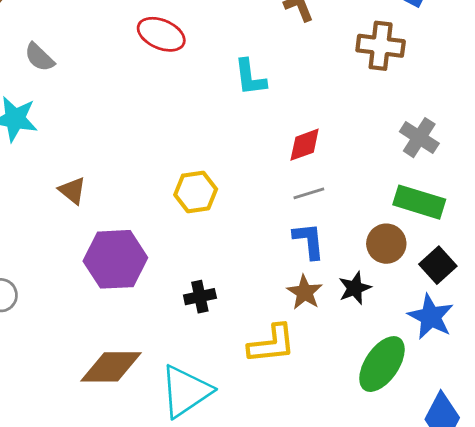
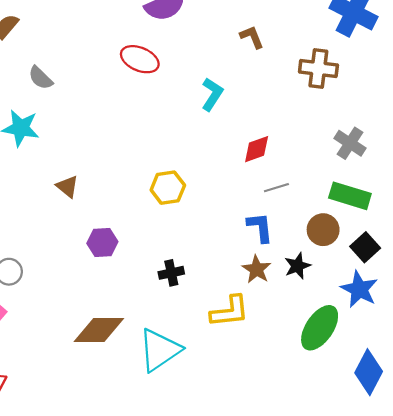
cyan L-shape: (250, 77) -> (212, 94), turned -140
gray line: (309, 193) -> (276, 188), moved
purple hexagon: (115, 259) -> (102, 243), size x0.6

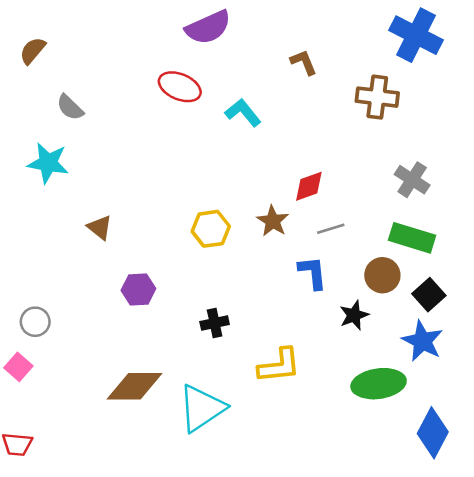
cyan L-shape: (212, 94) -> (243, 113), moved, turned -72
brown star: (257, 269) -> (273, 221), moved
green ellipse: (320, 328) -> (379, 384), turned 48

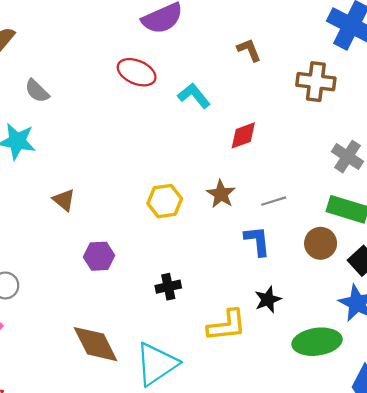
red diamond: (309, 186) -> (243, 135), moved
black star: (354, 315) -> (268, 300), moved
brown diamond: (135, 386) -> (96, 344), turned 63

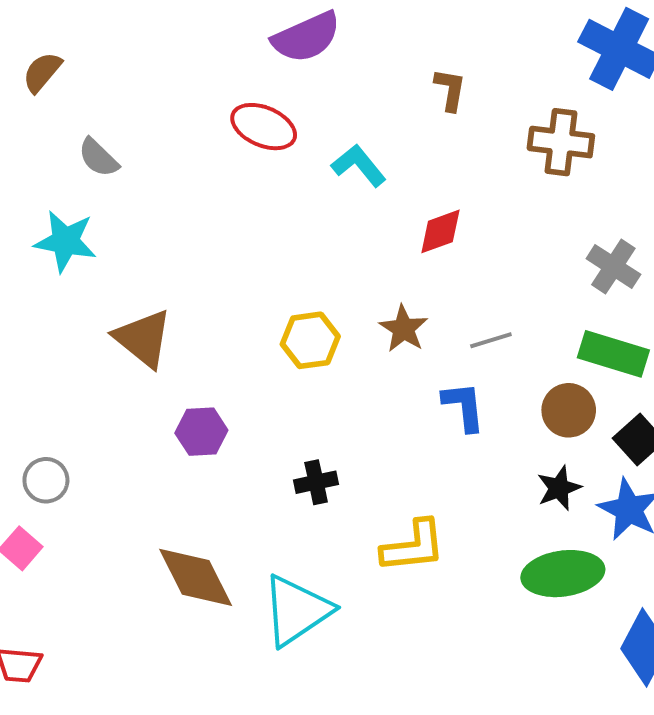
brown L-shape: (249, 50) -> (450, 90), turned 32
brown triangle: (64, 200) -> (143, 338), size x1.6
black star: (268, 300) -> (559, 488), moved

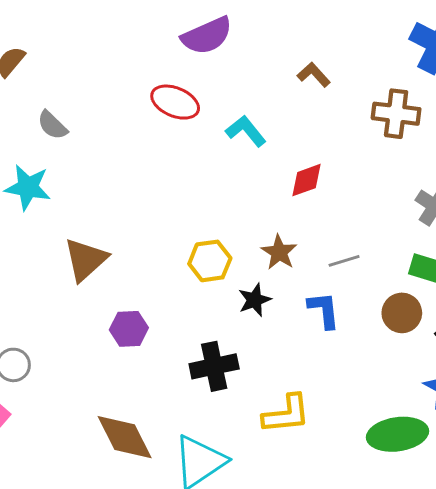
brown L-shape: (450, 90) -> (314, 75), turned -52
brown triangle: (143, 338) -> (86, 259), turned 39
black cross: (316, 482) -> (214, 366), size x1.5
black star: (559, 488) -> (255, 300), moved

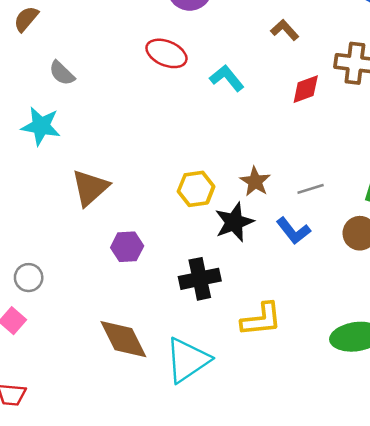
red diamond: (307, 180) -> (306, 89), moved
black star: (255, 300) -> (234, 222), size x1.4
blue L-shape: (324, 310) -> (293, 231), turned 148

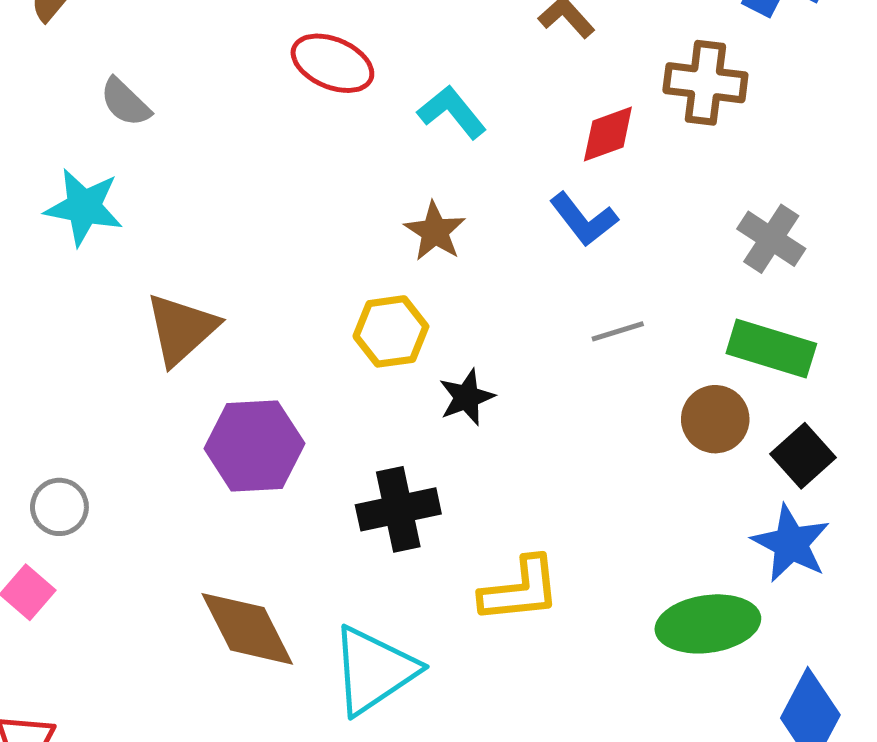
brown star: (255, 181) -> (435, 231), moved
black star: (234, 222) -> (467, 397), size x0.7
blue L-shape: (293, 231) -> (584, 219), moved
purple hexagon: (127, 247) -> (254, 446), size x1.5

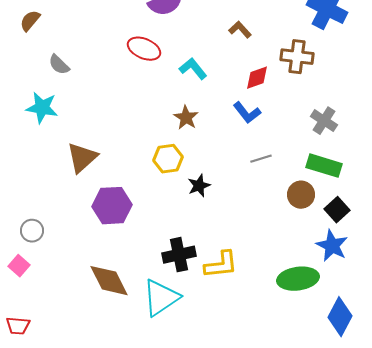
black cross: (398, 509) -> (179, 255), moved

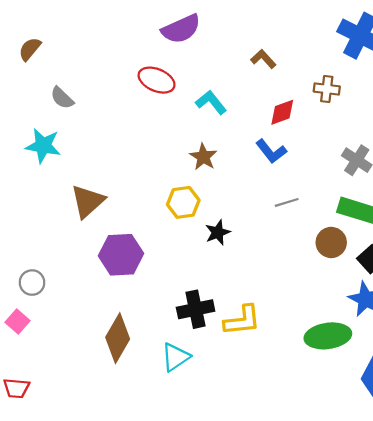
brown cross: (297, 57) -> (327, 89), size x0.7
brown diamond: (109, 281) -> (118, 338), turned 57
cyan triangle: (161, 298) -> (175, 357), size x0.7

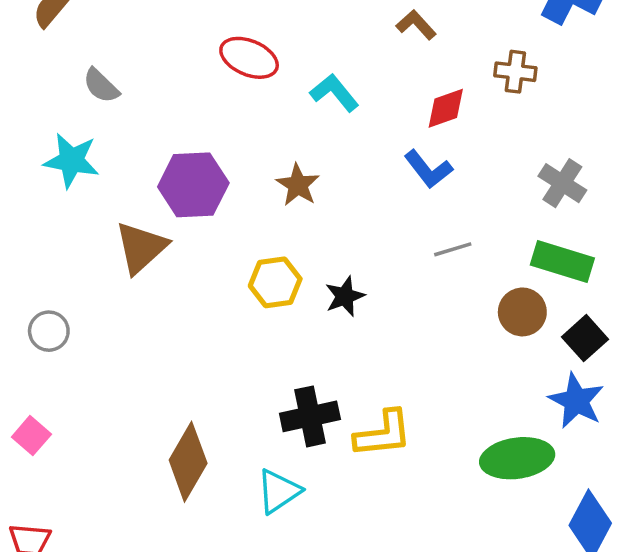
brown star: (203, 157) -> (298, 185), moved
yellow hexagon: (183, 202) -> (275, 282), moved
purple hexagon: (121, 255) -> (193, 185), moved
gray circle: (32, 283) -> (49, 331), moved

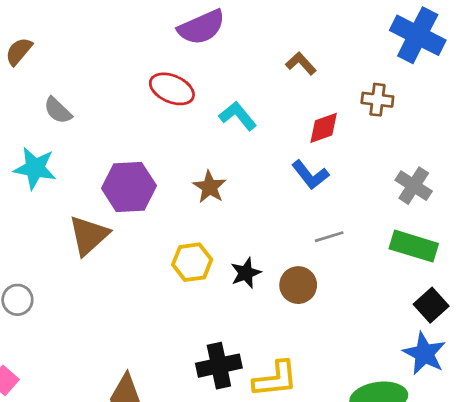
brown circle: (522, 312) -> (298, 285), moved

